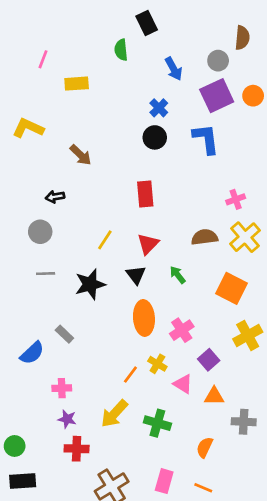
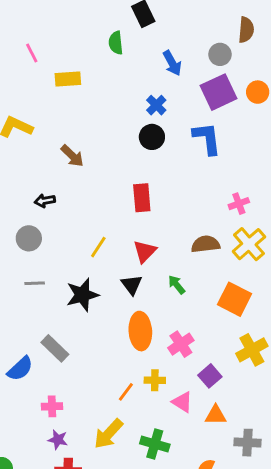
pink line: (43, 59) -> (32, 53), turned -48
gray rectangle: (64, 334) -> (55, 348), size x1.4
yellow cross: (157, 364) -> (155, 380), turned -30

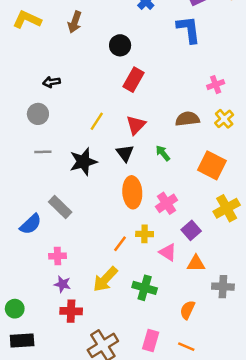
black circle: (152, 137) -> (120, 45), moved
brown arrow: (72, 156) -> (75, 22), moved, turned 65
red rectangle: (142, 198) -> (134, 80), turned 35
yellow cross: (249, 244) -> (224, 119), size x0.7

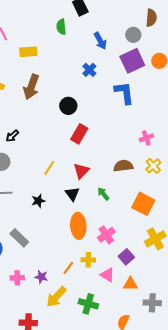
brown arrow: (75, 22) -> (31, 87), size x1.4
black arrow: (51, 82) -> (12, 136), turned -32
black star: (83, 162) -> (38, 201), size x0.6
purple star: (62, 284) -> (41, 277), moved

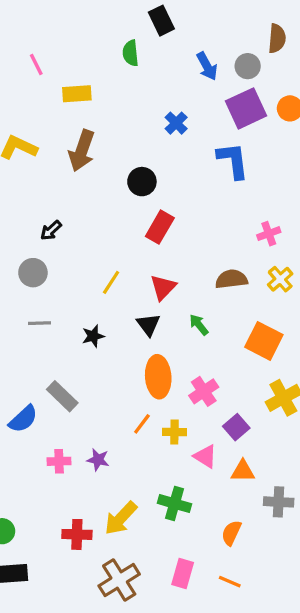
blue arrow: (100, 41) -> (207, 66), moved
orange line: (68, 268) -> (142, 424), moved
yellow arrow: (56, 297) -> (121, 518), moved

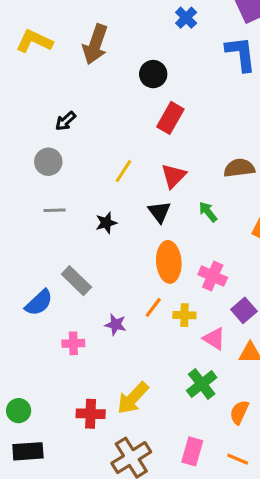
pink cross: (204, 391) -> (213, 276), turned -32
purple star: (98, 460) -> (116, 325), moved
green cross: (174, 504) -> (202, 384), moved, turned 36

